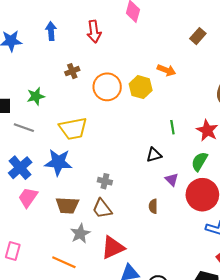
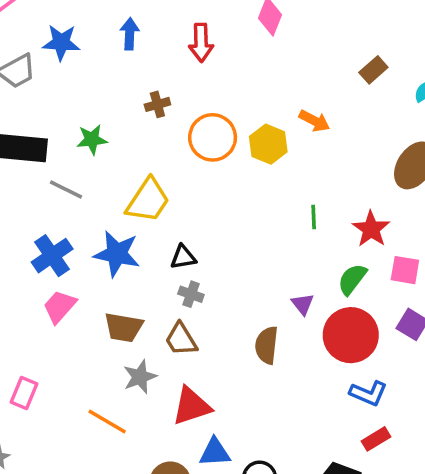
yellow trapezoid: (73, 129) -> (148, 200), turned -52
black triangle: (154, 155) -> (183, 257), moved
brown semicircle: (153, 206) -> (267, 345), size x1.5

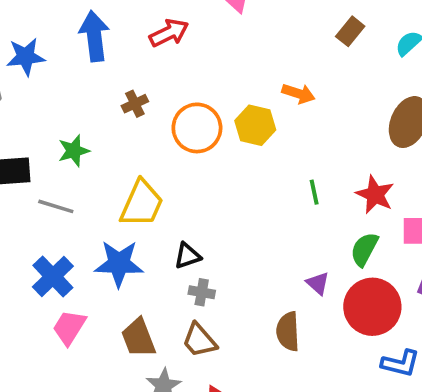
blue arrow: (130, 34) -> (94, 36), size x1.5
red arrow: (201, 43) -> (169, 33), turned -105
brown trapezoid: (124, 327) -> (138, 338), turned 69

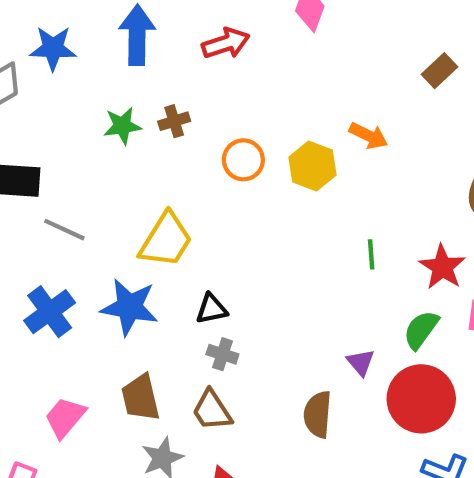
orange circle: (197, 128) -> (243, 160), size x0.7
green star: (74, 151) -> (122, 126), moved
pink trapezoid: (69, 327) -> (65, 417), moved

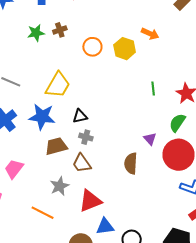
brown trapezoid: (141, 398) -> (56, 146), moved, turned 90

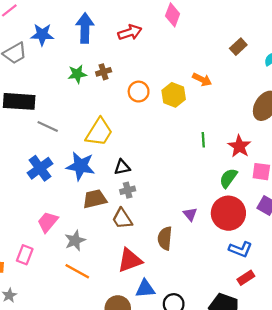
gray cross: (86, 137) -> (128, 190), turned -32
purple triangle: (150, 139) -> (190, 214), moved
brown semicircle: (131, 163) -> (165, 238), moved
gray star: (60, 186) -> (75, 241), moved

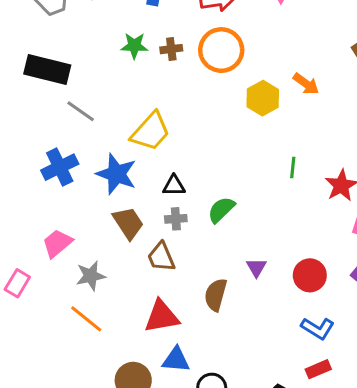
orange circle: (139, 92) -> (221, 50), moved, size x1.5
green semicircle: (228, 178) -> (221, 210), moved
brown trapezoid: (95, 199) -> (128, 223), turned 60
red circle: (228, 213) -> (310, 275), size x0.7

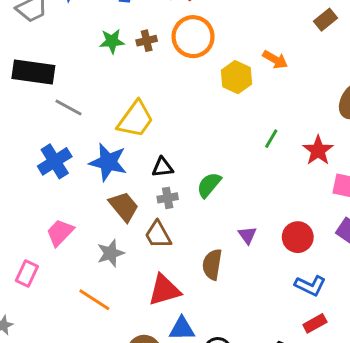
green line: (293, 168) -> (271, 139), turned 30
gray star: (91, 276) -> (110, 253), moved

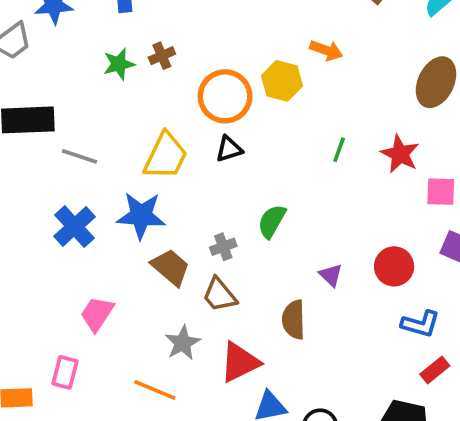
orange circle: (193, 37) -> (225, 96), moved
black triangle: (163, 167) -> (229, 149), moved
gray star: (110, 253) -> (183, 343), moved

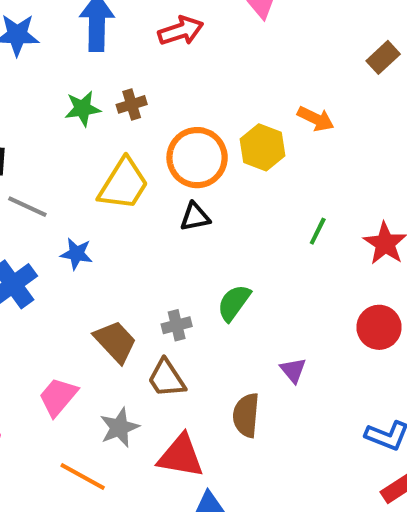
yellow trapezoid: (166, 156) -> (123, 184), moved
blue star: (141, 216) -> (76, 254), moved, size x0.6
red circle: (394, 266) -> (379, 327), moved
pink trapezoid: (97, 314) -> (58, 397), moved
red triangle: (240, 362) -> (181, 456), turned 30

